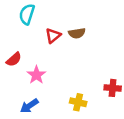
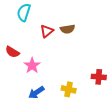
red semicircle: (14, 59) -> (12, 52), turned 72
blue arrow: (29, 106) -> (36, 92), moved

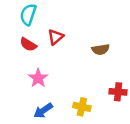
brown semicircle: (67, 29) -> (101, 49), moved
red semicircle: (12, 52) -> (28, 44), moved

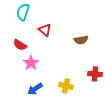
red triangle: (56, 37) -> (45, 30), turned -40
red semicircle: (28, 44) -> (20, 45), moved

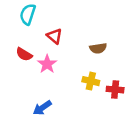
pink star: (31, 63) -> (47, 64), moved
yellow cross: (66, 86) -> (91, 81), moved

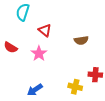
red semicircle: (24, 54) -> (11, 47), moved
yellow cross: (91, 81) -> (75, 87), moved

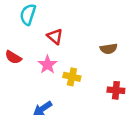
brown semicircle: (81, 40) -> (109, 49), moved
yellow cross: (75, 87) -> (72, 77), moved

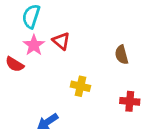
brown semicircle: (109, 49) -> (122, 55), turned 84
pink star: (47, 65) -> (34, 45), moved

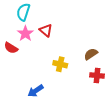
brown semicircle: (122, 55) -> (91, 54), moved, turned 72

